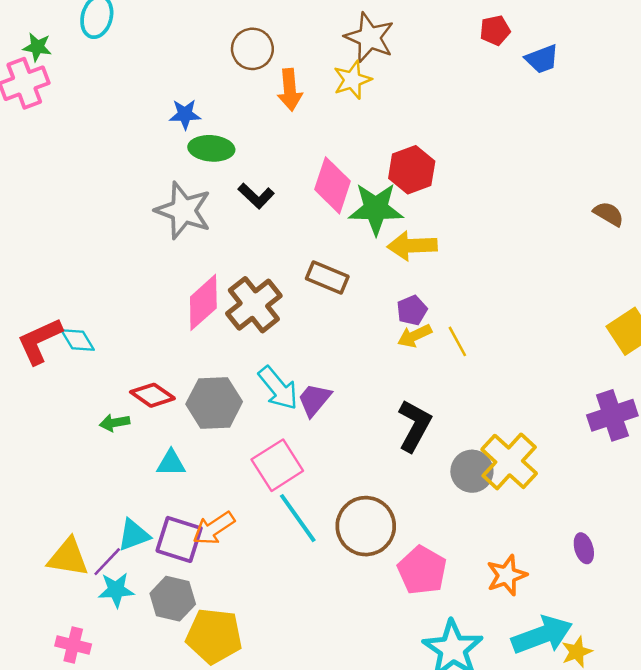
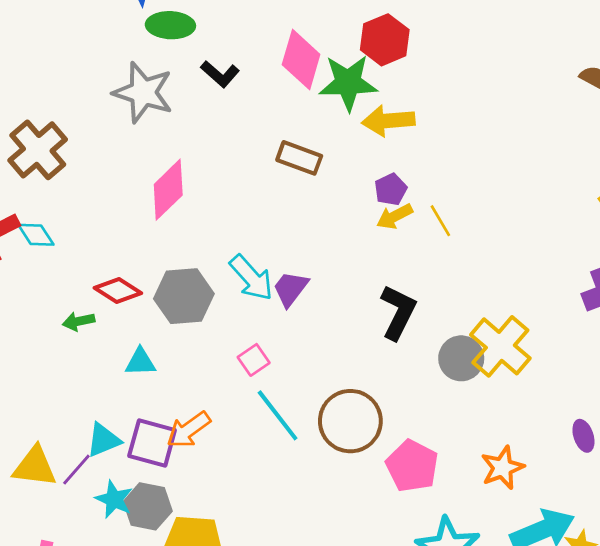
brown cross: (254, 305) -> (38, 150), moved
pink square: (277, 465) -> (254, 360), size x0.6
cyan star: (116, 590) -> (114, 499), moved, turned 30

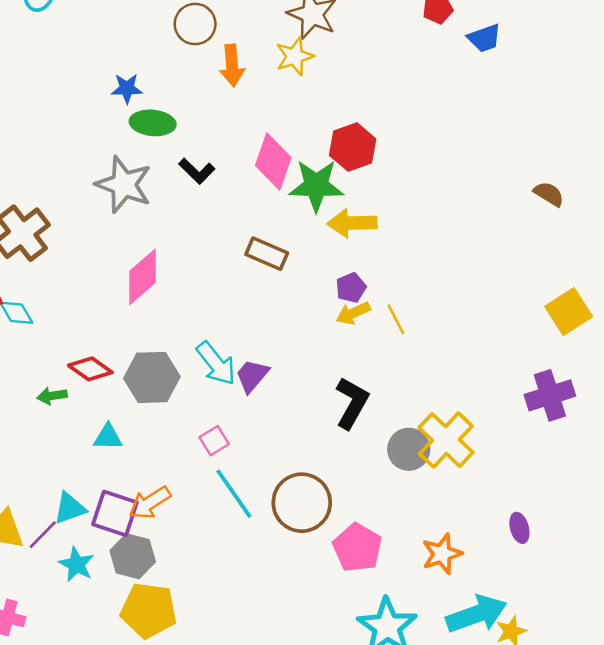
gray hexagon: (148, 506) -> (133, 556), moved

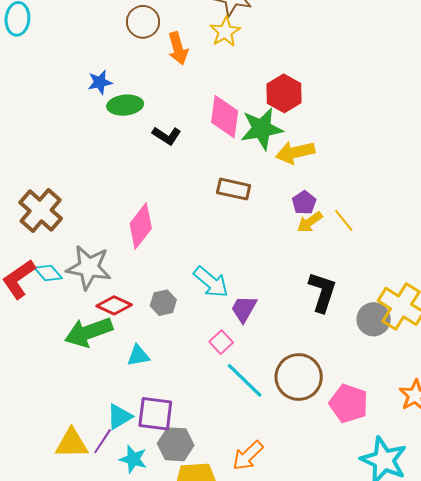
gray star: (124, 185) -> (89, 267), moved
purple trapezoid: (252, 376) -> (244, 309), moved
gray hexagon: (152, 377) -> (163, 303), size x0.6
green arrow: (52, 396) -> (89, 332), size x2.0
orange arrow: (150, 503) -> (248, 456), moved

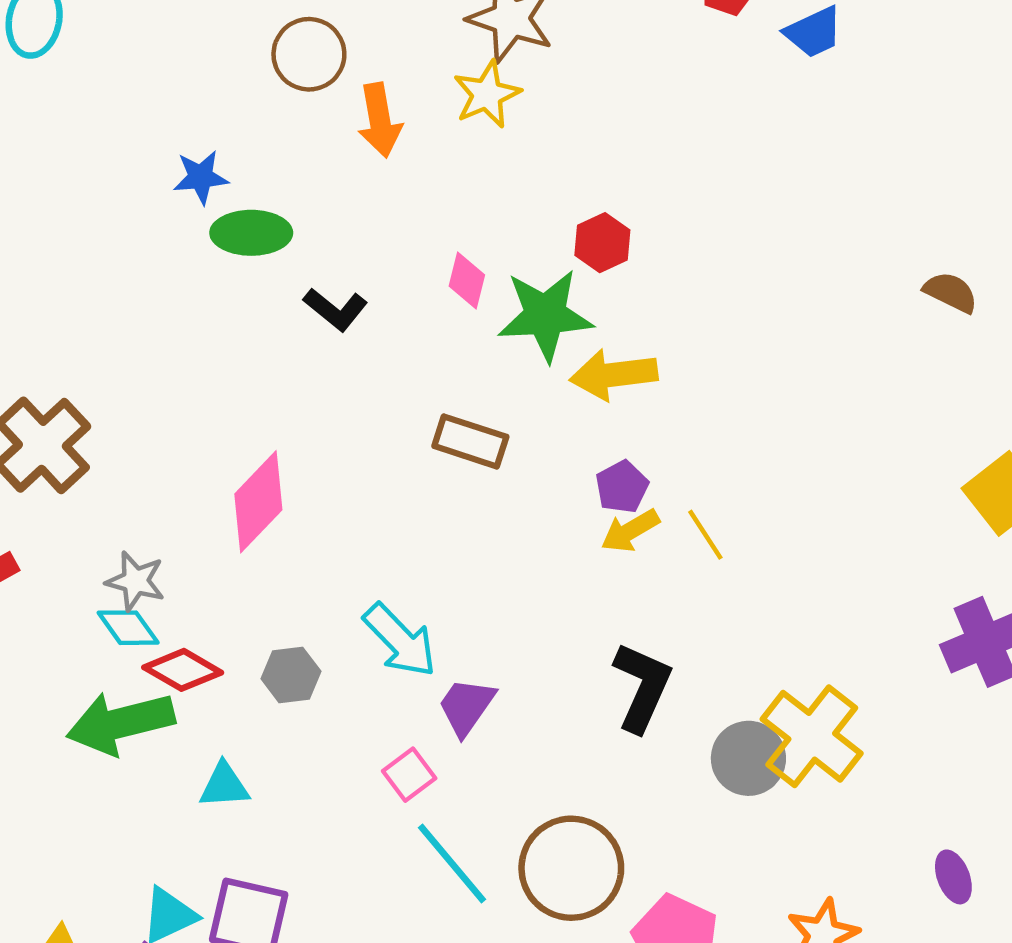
red hexagon: (284, 93) -> (602, 243), size x0.7
pink diamond: (225, 117) -> (467, 280), size x0.6
gray star: (89, 267) -> (135, 581), size x0.6
cyan diamond: (48, 273) -> (128, 628), moved

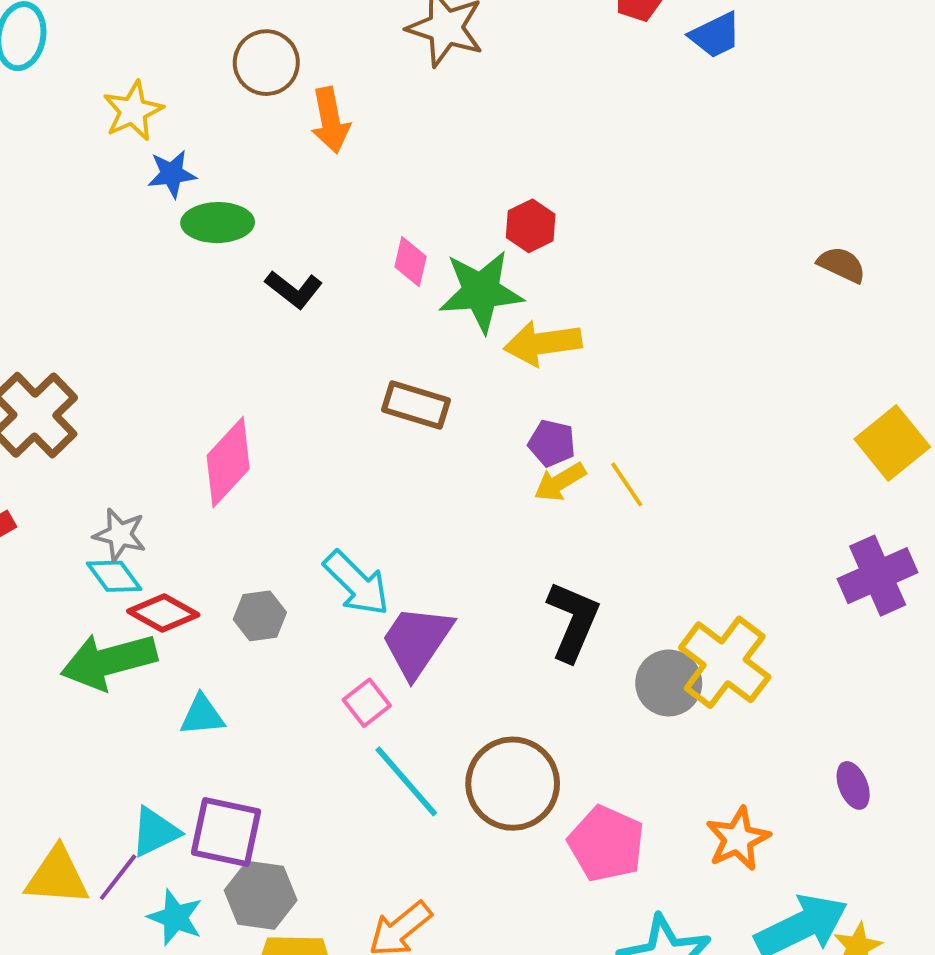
yellow star: (487, 94) -> (133, 111), moved
purple pentagon: (622, 487) -> (552, 443), turned -30
purple trapezoid: (466, 706) -> (417, 641), size x1.4

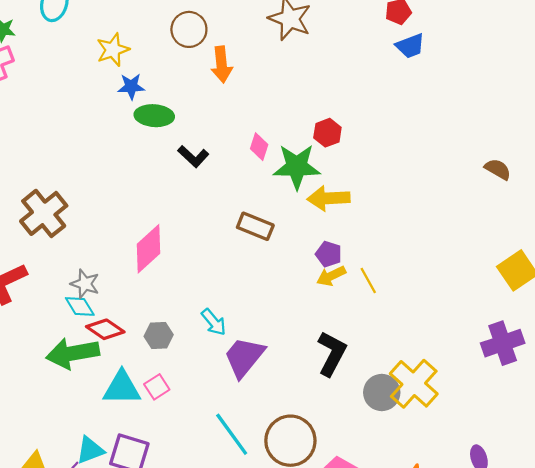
blue trapezoid: (715, 35) -> (410, 46), moved
cyan arrow: (357, 583) -> (214, 322), size x0.7
pink square: (367, 703) -> (157, 387), moved
cyan triangle: (202, 715) -> (122, 388), size x1.5

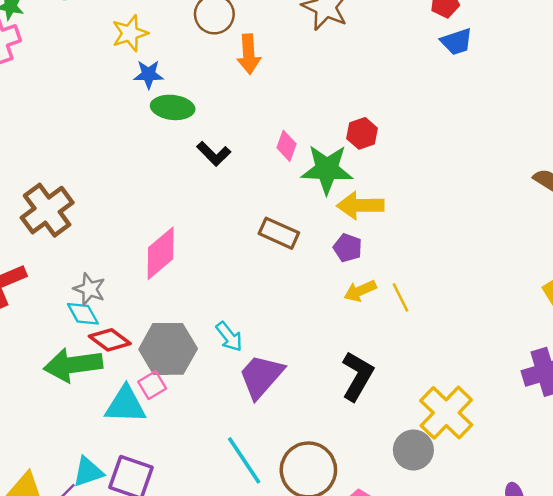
purple pentagon: (329, 254) -> (348, 248), moved
gray hexagon: (159, 336) -> (168, 349), size x1.8
pink square: (157, 387) -> (152, 385), moved
gray circle: (382, 392) -> (413, 450), moved

